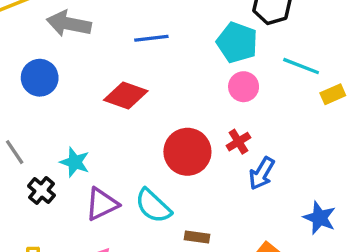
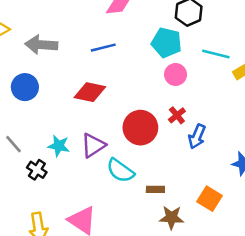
purple triangle: (102, 204) -> (93, 145), moved

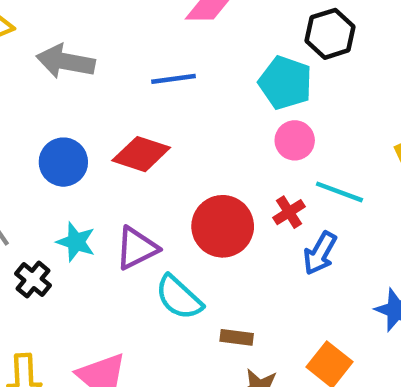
cyan line: (216, 54) -> (339, 192), moved
blue circle: (25, 87) -> (63, 162), moved

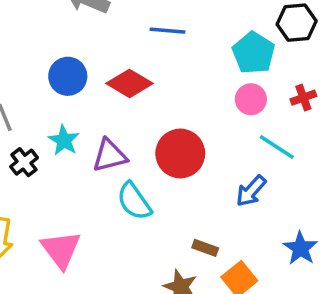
red cross: (289, 212) -> (303, 98), moved
brown rectangle: (237, 337) -> (205, 248), moved

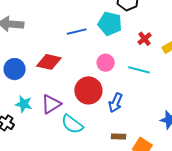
blue line: (168, 31) -> (77, 32), moved
pink circle: (251, 99) -> (106, 63), moved
blue arrow: (251, 191) -> (116, 103), moved

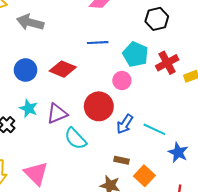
cyan pentagon: (110, 24) -> (135, 54), moved
red cross: (144, 39) -> (167, 63), size x1.5
cyan line: (139, 70) -> (154, 129), moved

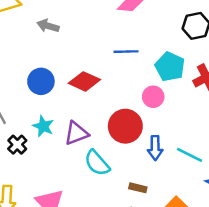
gray arrow: (30, 22) -> (48, 26), size x0.7
blue arrow: (125, 124) -> (155, 148), turned -36
brown rectangle: (122, 160) -> (138, 188), moved

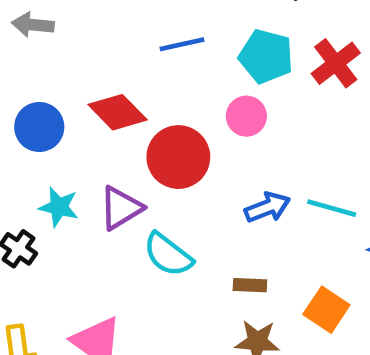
red diamond: (84, 81) -> (118, 112), turned 32
red circle: (125, 126) -> (178, 157), moved
blue arrow: (155, 148) -> (267, 207), turned -100

